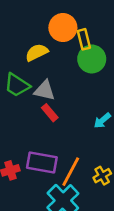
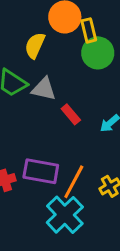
yellow semicircle: (37, 52) -> (35, 45), turned -40
red rectangle: (50, 113) -> (71, 114), moved

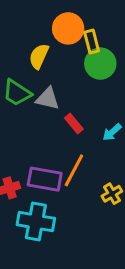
orange line: (74, 182) -> (74, 170), moved
cyan cross: (65, 215) -> (36, 222), moved, turned -36

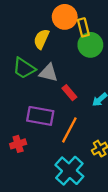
purple rectangle: (45, 179) -> (40, 116), moved
cyan cross: (36, 222) -> (69, 171), moved, turned 32

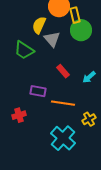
gray triangle: (48, 73) -> (52, 39), moved, turned 36
purple rectangle: (40, 116) -> (38, 91), size x0.7
orange line: (69, 130) -> (63, 103), turned 70

